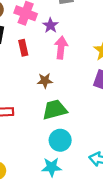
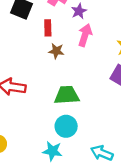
brown star: (45, 81) -> (56, 51), moved

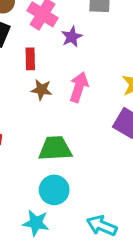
pink arrow: (85, 35) -> (79, 87), moved

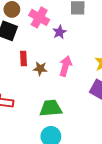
red rectangle: (30, 59) -> (24, 59), moved

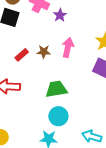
red rectangle: (24, 59) -> (22, 55), moved, turned 56

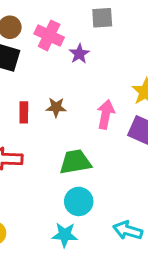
pink arrow: (68, 47) -> (106, 114), moved
red rectangle: (22, 55) -> (24, 112), turned -48

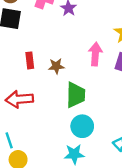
brown star: (56, 107) -> (56, 66), moved
green trapezoid: (75, 162) -> (76, 95), turned 108

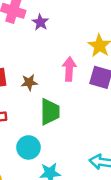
cyan circle: (82, 126) -> (28, 147), moved

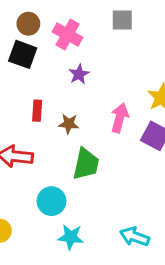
purple star: (40, 22) -> (79, 74), moved

